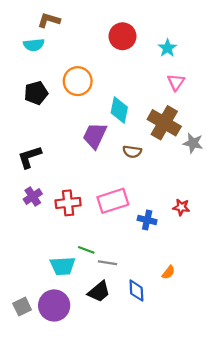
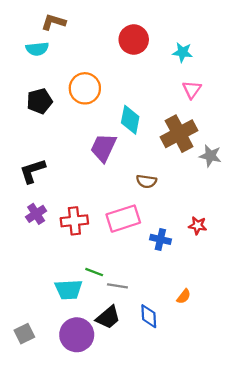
cyan star: (167, 48) -> (182, 52), turned -30
brown cross: (164, 123) -> (179, 134), turned 32
brown semicircle: (132, 152) -> (146, 181), moved
purple circle: (54, 305) -> (77, 335), moved

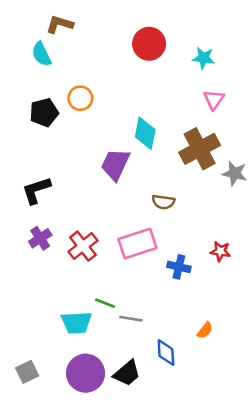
cyan semicircle: (37, 49) -> (41, 54), turned 70
orange circle: (85, 88) -> (80, 98), moved, size x0.7
red cross: (74, 221) -> (83, 246), turned -32
black trapezoid: (108, 317) -> (127, 373), moved

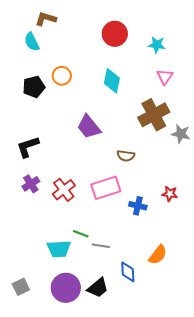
cyan diamond: (145, 133) -> (112, 81), moved
purple trapezoid: (115, 164) -> (89, 127), turned -64
orange semicircle: (205, 330) -> (158, 255), size x1.5

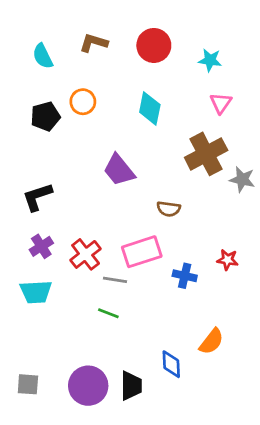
brown L-shape: (46, 19) -> (94, 43), moved
gray line: (101, 246) -> (115, 280), moved
cyan trapezoid: (59, 249) -> (36, 292), moved
gray square: (21, 287) -> (28, 384), turned 30
black trapezoid: (98, 288) -> (131, 386), turned -50

